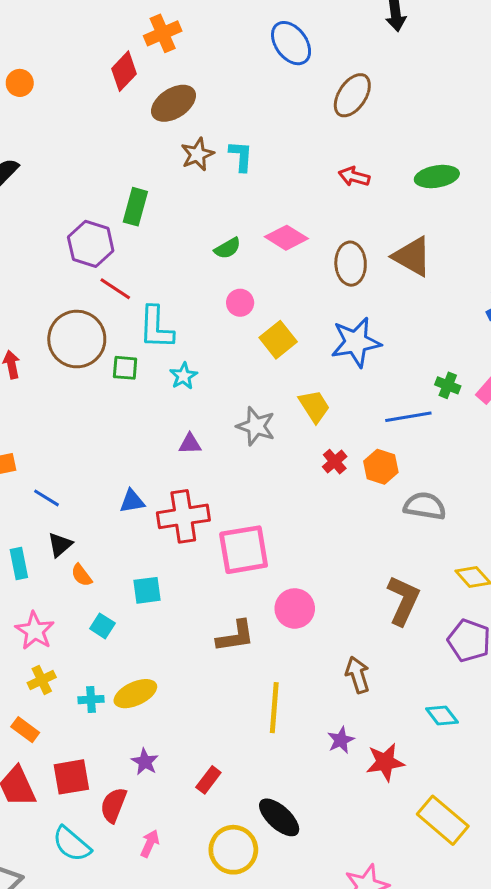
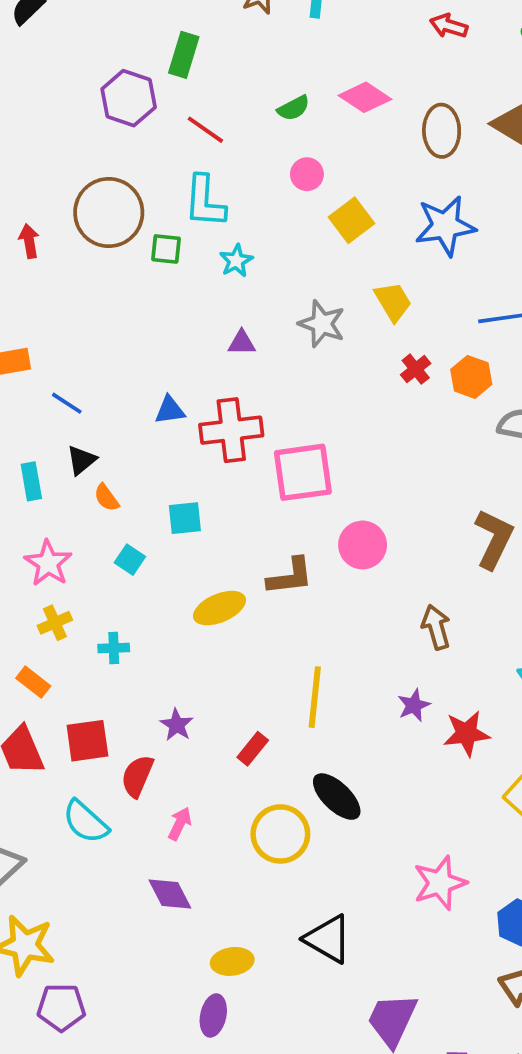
red line: (115, 289) -> (205, 130), moved
yellow ellipse: (135, 694) -> (219, 608), moved
yellow line: (274, 708) -> (315, 697), moved

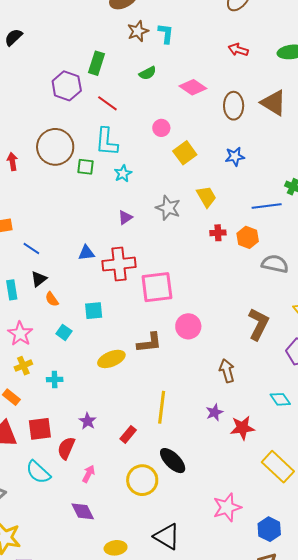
green semicircle: (294, 108) -> (148, 73), moved
blue star: (445, 226) -> (235, 156), size x0.6
purple triangle: (242, 343) -> (125, 217), turned -35
red cross: (416, 369) -> (218, 233), turned 35

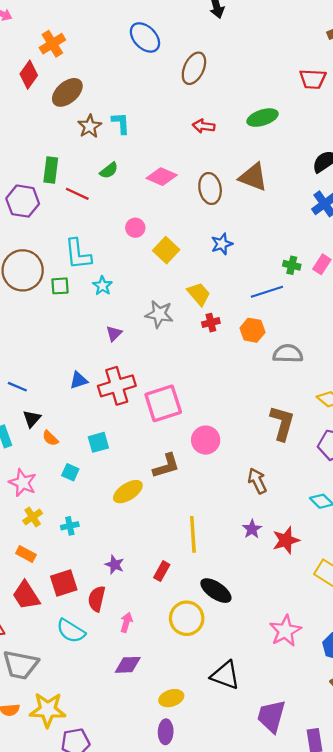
red line: (107, 103) -> (77, 194), moved
red cross: (218, 233) -> (211, 323), moved
purple diamond: (83, 511) -> (128, 665), turned -55

